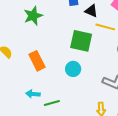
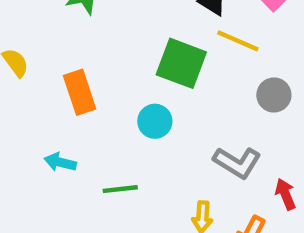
green line: (52, 103) -> (120, 189), moved

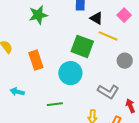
cyan circle: (155, 121) -> (70, 73), size x1.5
cyan arrow: (60, 162) -> (17, 92), moved

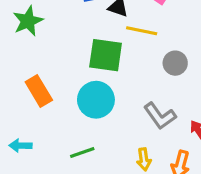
gray L-shape: (108, 92) -> (160, 116), turned 35

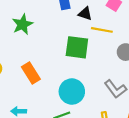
cyan circle: (96, 100) -> (72, 92), moved

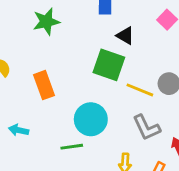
black triangle: (85, 14) -> (125, 36), moved
yellow line: (102, 30) -> (140, 90), moved

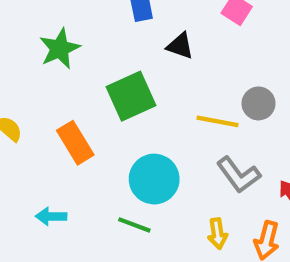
green square: (109, 65) -> (131, 96), moved, turned -32
green line: (72, 147) -> (134, 225), turned 40

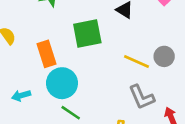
cyan circle: (154, 179) -> (62, 83), moved
cyan arrow: (51, 216) -> (21, 95), turned -30

